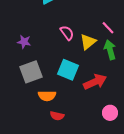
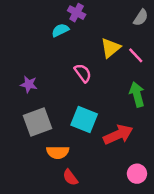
pink line: (108, 28) -> (136, 55), moved
yellow triangle: (88, 42) -> (111, 48), moved
red semicircle: (57, 116) -> (70, 177), turned 40

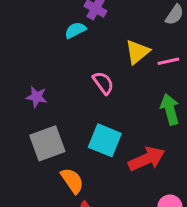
pink line: (136, 55) -> (168, 61), turned -60
orange semicircle: (58, 152) -> (72, 181), turned -125

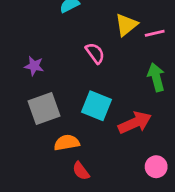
orange semicircle: (72, 181) -> (67, 143), turned -65

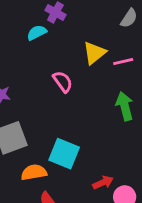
cyan square: (96, 106) -> (64, 154), moved
red arrow: (135, 123) -> (103, 182), moved, size x0.6

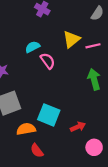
cyan semicircle: (37, 33) -> (33, 47), moved
red arrow: (103, 182) -> (78, 127), moved

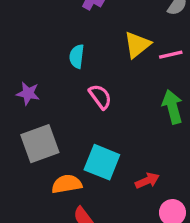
cyan semicircle: (33, 47) -> (77, 56), turned -56
pink semicircle: (48, 61) -> (100, 97), moved

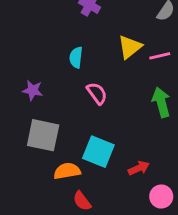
gray square: (40, 144) -> (43, 135), turned 32

